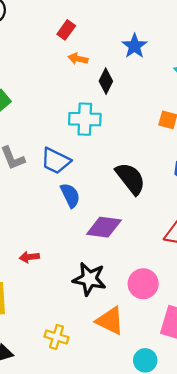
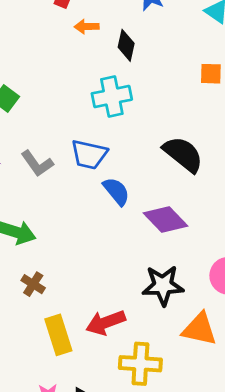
purple diamond: (104, 227) -> (166, 220), turned 52
red arrow: (29, 257) -> (106, 322), moved, size x1.6
yellow cross: (56, 337) -> (140, 364), size x1.4

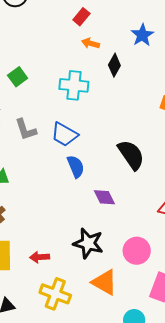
cyan cross: (112, 96) -> (74, 85), moved
purple diamond: (166, 220) -> (104, 197), size x0.7
red arrow: (106, 322) -> (40, 257), size x0.7

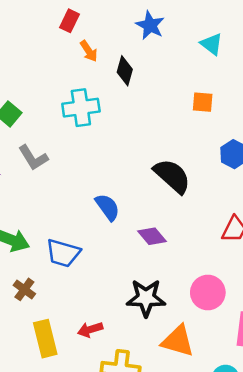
orange arrow: (91, 43) -> (89, 51), turned -126
gray L-shape: (26, 130) -> (33, 158), moved
blue trapezoid: (64, 134) -> (63, 253), moved

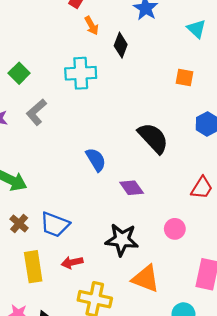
gray L-shape: (33, 158) -> (36, 112), turned 76
blue trapezoid: (63, 253) -> (55, 225), moved
pink circle: (208, 293) -> (175, 229), moved, size x0.7

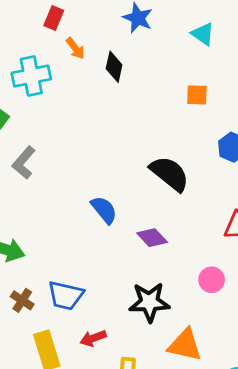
cyan cross: (81, 73) -> (31, 76), moved

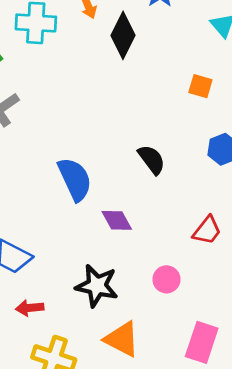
black diamond: (114, 67) -> (123, 35), size x1.4
black semicircle: (170, 174) -> (152, 160), size x0.7
blue semicircle: (104, 210) -> (75, 179), size x1.4

